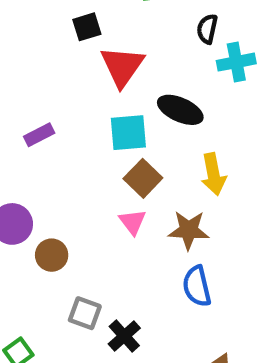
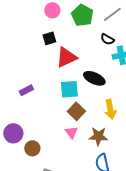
black semicircle: (207, 29) -> (107, 39), turned -72
red triangle: (122, 66) -> (66, 57), turned 30

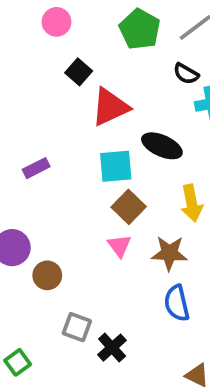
pink circle: (52, 10) -> (57, 22), moved
black square: (49, 38) -> (79, 72), turned -32

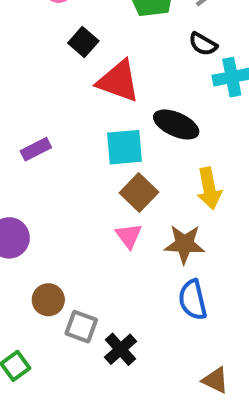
red triangle: (110, 107) -> (118, 81), turned 45
brown circle: (47, 275) -> (48, 300), moved

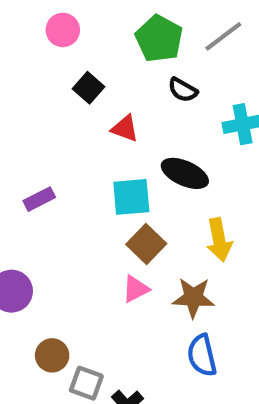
black semicircle: (203, 44) -> (183, 90), moved
red triangle: (118, 81) -> (125, 128), size x0.6
pink triangle: (129, 236) -> (136, 289), turned 40

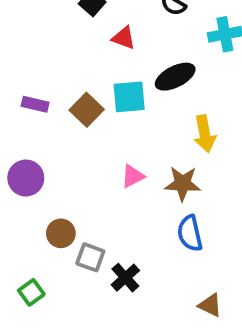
black ellipse: (185, 173) -> (175, 77), turned -51
purple rectangle: (39, 199) -> (35, 104), moved, turned 40
brown square: (146, 244) -> (87, 110), moved

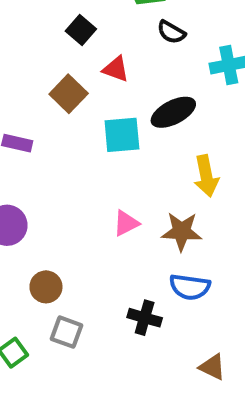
brown square: (87, 110) -> (69, 94), moved
blue semicircle: (190, 233) -> (190, 287), turned -69
gray square: (90, 257) -> (66, 332), moved
black cross: (125, 278) -> (145, 318), moved, turned -32

